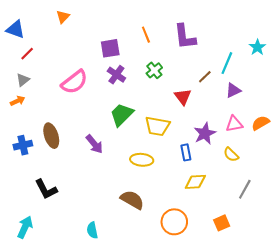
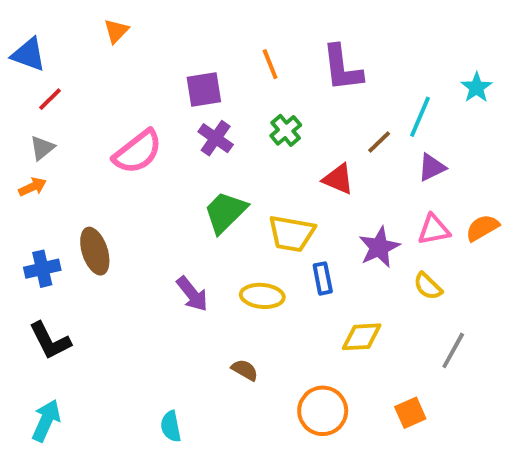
red triangle: (183, 97) -> (338, 179), turned -30
purple arrow: (94, 144) -> (192, 294), moved
blue rectangle: (186, 152) -> (323, 278), moved
black L-shape: (46, 189) -> (50, 341), moved
brown semicircle: (132, 200) -> (245, 370), size x0.6

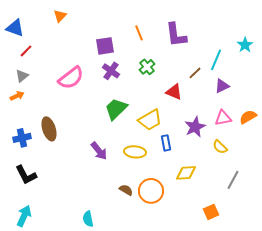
yellow trapezoid: (292, 234) -> (150, 120), turned -40
orange circle: (323, 411) -> (151, 191), moved

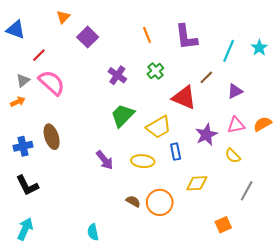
purple square: (105, 46) -> (88, 37), moved, turned -36
red line: (26, 51) -> (39, 55), moved
cyan line: (216, 60) -> (229, 51), moved
pink semicircle: (71, 78) -> (52, 83), moved, turned -100
red triangle: (174, 92) -> (184, 97), size x1.4

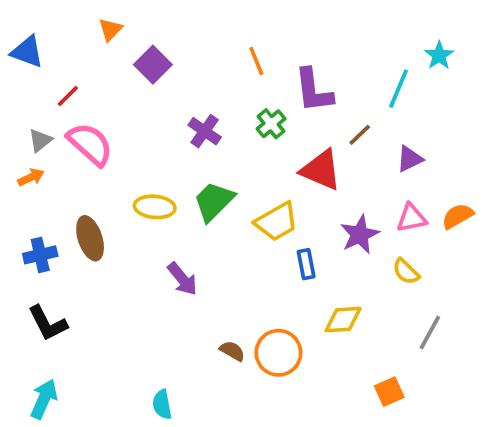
purple L-shape: (186, 37) -> (314, 91), moved
cyan star: (259, 48) -> (439, 55), moved
yellow ellipse: (143, 161) -> (155, 207), moved

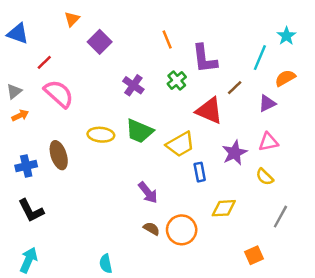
gray triangle: (40, 140) -> (14, 91), moved
green trapezoid: (214, 201) -> (139, 131), turned -112
orange semicircle: (458, 216) -> (285, 78), moved
purple arrow: (182, 279) -> (148, 193), moved

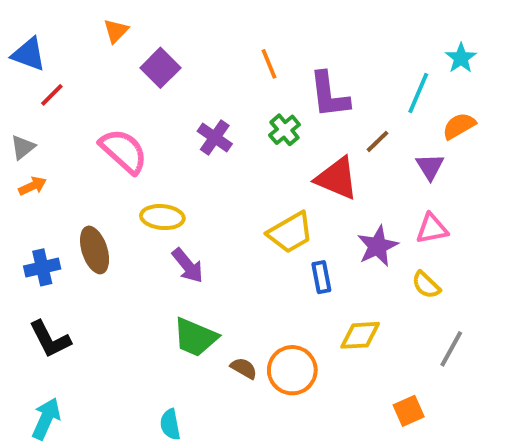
red line: (44, 62) -> (52, 95), moved
pink semicircle: (59, 94) -> (124, 151), moved
purple triangle: (267, 103) -> (430, 167), turned -36
green trapezoid: (139, 131) -> (195, 337), moved
purple arrow: (148, 193) -> (188, 266), moved

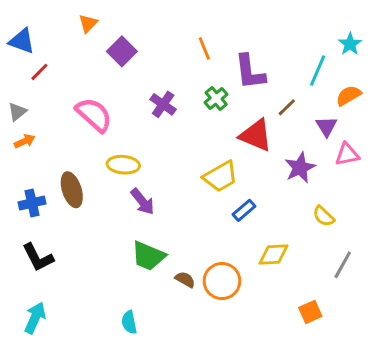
pink triangle: (432, 229) -> (347, 154), moved
purple star: (378, 246) -> (300, 168), moved
blue rectangle: (321, 277) -> (244, 210), turned 60

